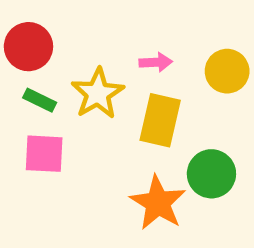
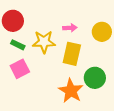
yellow star: (98, 93) -> (44, 42), turned 30
pink square: (44, 154) -> (20, 69), turned -30

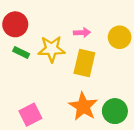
pink square: (20, 69) -> (30, 115), moved
green circle: (95, 78) -> (115, 111), moved

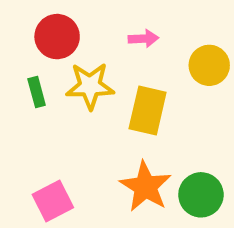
red circle: (15, 24) -> (57, 37), moved
pink arrow: (82, 33) -> (143, 39), moved
green rectangle: (21, 52) -> (37, 92), turned 49

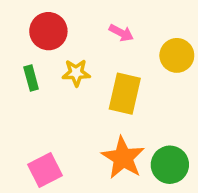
pink arrow: (143, 39) -> (121, 33), turned 30
yellow star: (90, 86) -> (76, 73), size x0.7

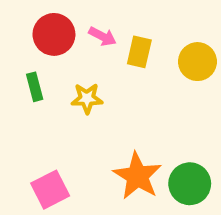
pink arrow: (121, 33) -> (102, 36), moved
yellow star: (76, 73) -> (87, 98), moved
yellow rectangle: (125, 94) -> (139, 52), moved, size x0.7

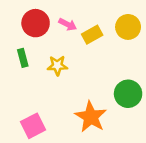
yellow rectangle: (139, 52) -> (92, 35), turned 48
yellow circle: (197, 62) -> (128, 27), moved
green circle: (190, 184) -> (128, 94), moved

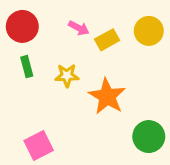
red circle: (36, 23) -> (22, 26), moved
green circle: (128, 94) -> (149, 137), moved
orange star: (91, 117) -> (107, 96), moved

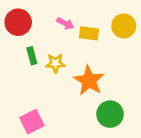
yellow rectangle: (107, 40) -> (89, 33), turned 36
green rectangle: (27, 67) -> (32, 56), moved
green circle: (149, 137) -> (110, 114), moved

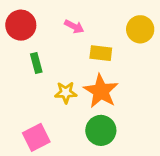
yellow rectangle: (89, 33) -> (101, 53), moved
yellow star: (55, 63) -> (66, 92), moved
green circle: (110, 114) -> (101, 130), moved

